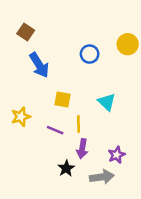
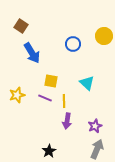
purple line: (55, 130) -> (45, 98), moved
black star: (66, 168) -> (49, 151), moved
gray arrow: (102, 177) -> (97, 149), moved, turned -60

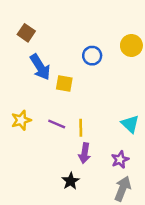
yellow square: (51, 81) -> (64, 83), moved
cyan triangle: (87, 83) -> (130, 124), moved
black star: (49, 151) -> (71, 181), moved

